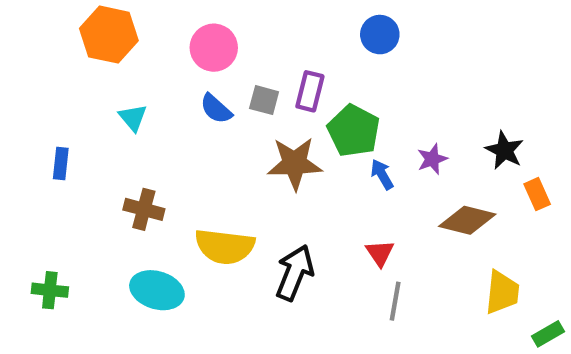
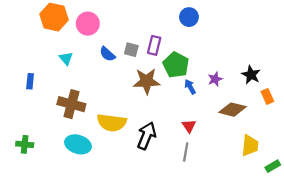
pink circle: (214, 48) -> (88, 24), moved
brown cross: (144, 209) -> (71, 104), size x1.4
gray line: (395, 301) -> (186, 152), moved

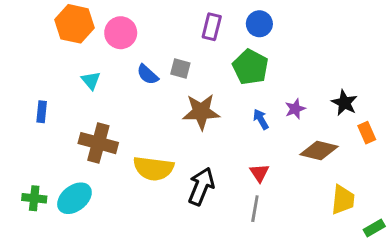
purple rectangle: (154, 45) -> (212, 27), moved
green pentagon: (176, 65) -> (250, 67), moved
cyan ellipse: (78, 144) -> (74, 198), moved, turned -55

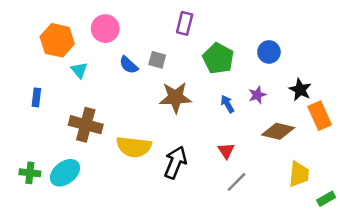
orange hexagon: (74, 24) -> (57, 40), moved
blue circle: (259, 24) -> (269, 52), moved
orange rectangle: (367, 133) -> (320, 116), size x1.5
gray line: (255, 209) -> (236, 182), moved, turned 35

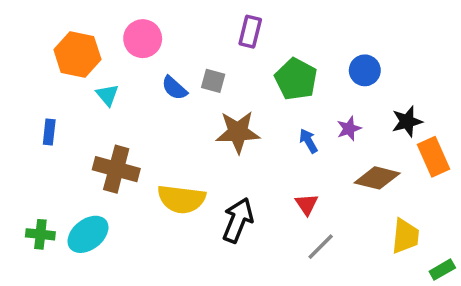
black star: (300, 90) -> (407, 121), turned 30

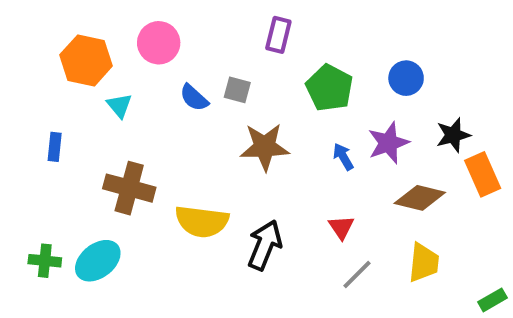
purple star: (349, 129) -> (388, 143), size x1.5
yellow trapezoid: (405, 236) -> (424, 263), moved

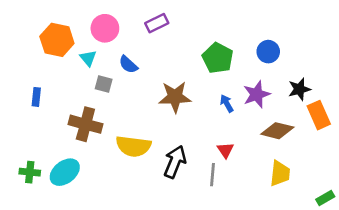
purple rectangle: (278, 35) -> (157, 23), moved, turned 50
gray square: (237, 90) -> (104, 84), moved
cyan triangle: (119, 106) -> (88, 58), moved
gray line: (357, 274) -> (212, 175), moved, turned -40

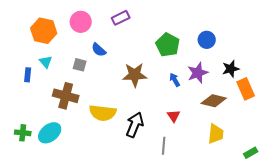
cyan triangle: (88, 58) -> (46, 62), moved
gray line: (212, 175) -> (164, 146), moved

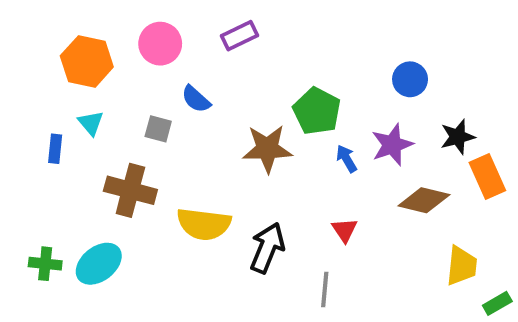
green pentagon: (168, 45) -> (317, 111), moved
yellow trapezoid: (216, 134) -> (462, 266), moved

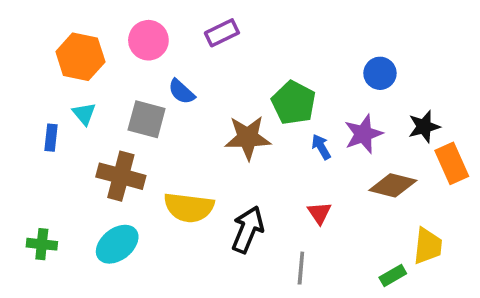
gray square: (158, 129) -> (147, 119), size x1.5
cyan ellipse: (99, 264) -> (117, 244), moved
green rectangle: (497, 303) -> (393, 275), moved

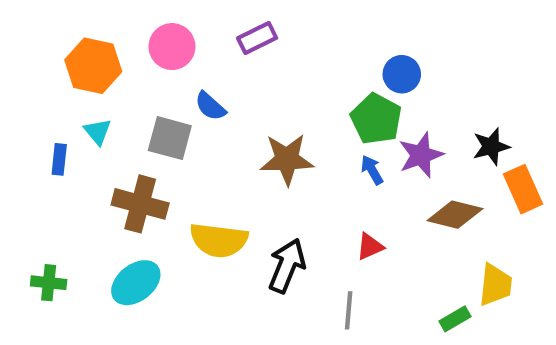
blue circle: (380, 73) -> (402, 74), moved
green pentagon: (294, 103) -> (376, 119), moved
red triangle: (319, 213) -> (370, 247), turned 40

